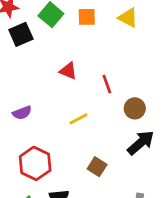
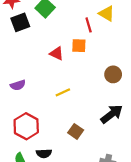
orange square: (87, 17) -> (79, 46), moved
red line: (107, 84) -> (89, 25), moved
brown circle: (135, 108) -> (113, 74), moved

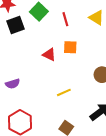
red line: (89, 25) -> (65, 19), moved
yellow line: (63, 92) -> (64, 92), moved

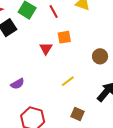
red triangle: (49, 55) -> (46, 48), turned 48

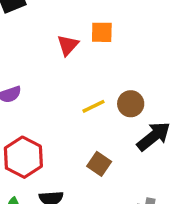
brown circle: (100, 56) -> (131, 104), moved

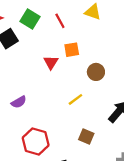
brown circle: (131, 104) -> (96, 72), moved

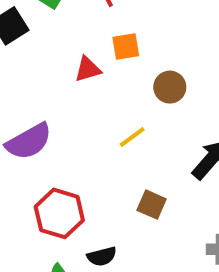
red triangle: (51, 62) -> (88, 69), turned 42
purple semicircle: (19, 102) -> (29, 141), size x1.6

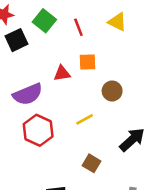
purple semicircle: (29, 141) -> (28, 94), moved
red hexagon: (59, 213) -> (38, 130), moved

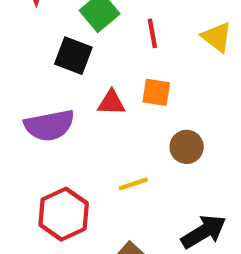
black square: (16, 40) -> (73, 56), moved, turned 35
red hexagon: (38, 130) -> (64, 214), moved

